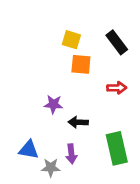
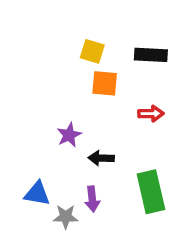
black rectangle: (117, 42) -> (151, 55), turned -50
purple star: (53, 104) -> (69, 135), turned -30

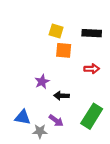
green rectangle: (151, 192) -> (92, 116), turned 45
purple arrow: (92, 199) -> (56, 120), turned -48

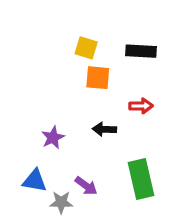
purple star: (42, 82) -> (53, 138), moved
black arrow: (61, 96) -> (104, 129), moved
green rectangle: (92, 116) -> (141, 179), turned -45

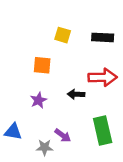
orange square: (98, 78) -> (42, 65), moved
red arrow: (141, 106) -> (103, 77), size x1.6
blue triangle: (35, 181) -> (13, 132), moved

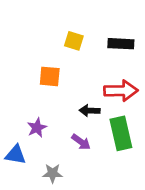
purple star: (39, 100) -> (37, 128), moved
green rectangle: (103, 130) -> (121, 133), moved
purple arrow: (63, 135) -> (81, 142), moved

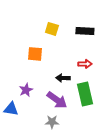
red arrow: (121, 91) -> (85, 64), size x0.6
purple arrow: (81, 142) -> (57, 100), size x1.5
gray star: (53, 173) -> (52, 122), moved

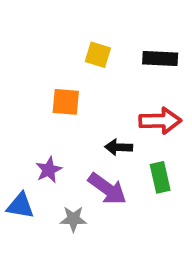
red arrow: (85, 64) -> (160, 121), size x1.5
green rectangle: (85, 94) -> (160, 177), size x0.7
gray star: (52, 122) -> (73, 219), moved

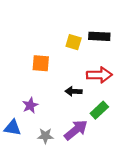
yellow square: (98, 55) -> (74, 42), moved
green rectangle: (160, 177) -> (99, 110), turned 60
purple arrow: (107, 189) -> (76, 130), moved, turned -75

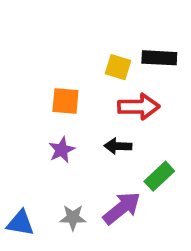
red arrow: (99, 75) -> (139, 107), moved
purple star: (30, 105) -> (62, 150), moved
blue triangle: (13, 128) -> (20, 223), moved

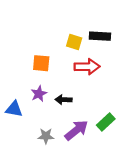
black arrow: (118, 146) -> (64, 100), moved
green rectangle: (159, 176) -> (106, 122), moved
blue triangle: (20, 223) -> (14, 109), moved

